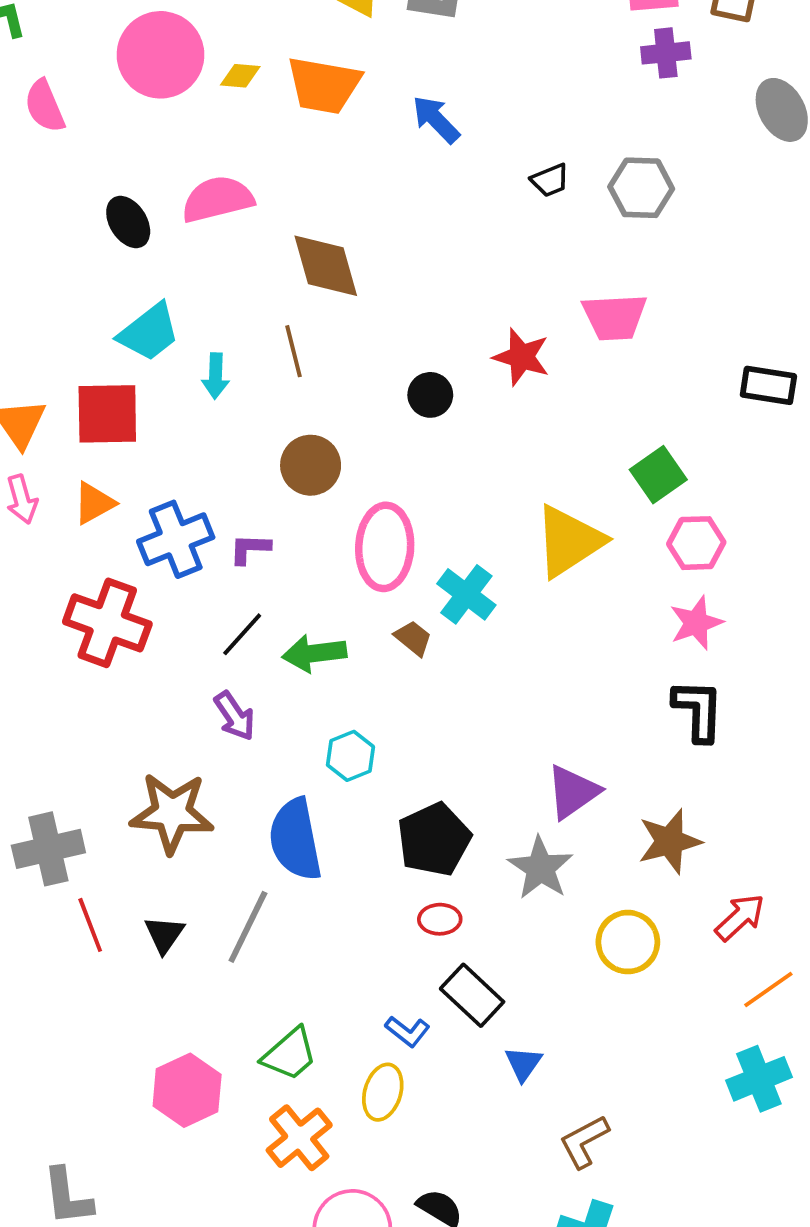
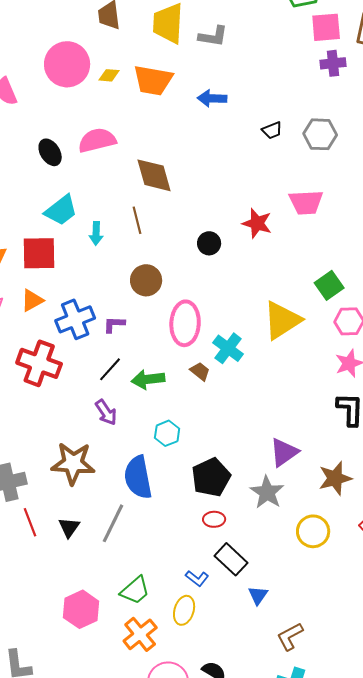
blue arrow: (436, 119) -> (212, 98), turned -44

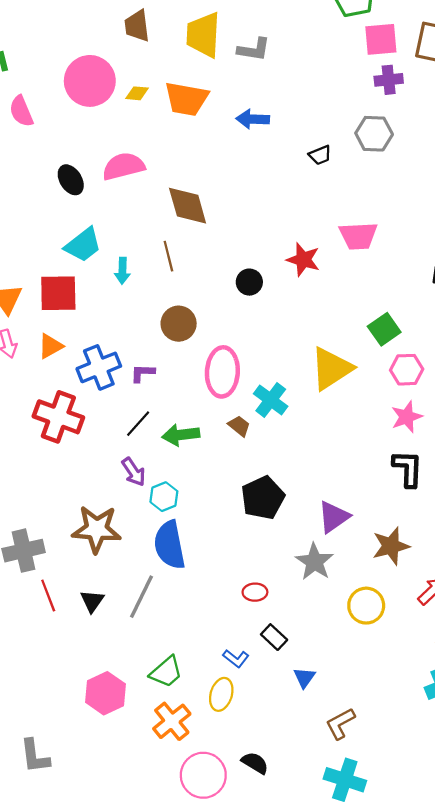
gray hexagon: (320, 134) -> (374, 134), moved
cyan hexagon: (167, 433) -> (164, 497), moved
black pentagon: (211, 477) -> (263, 498), moved
black rectangle: (231, 559) -> (274, 637), size x0.7

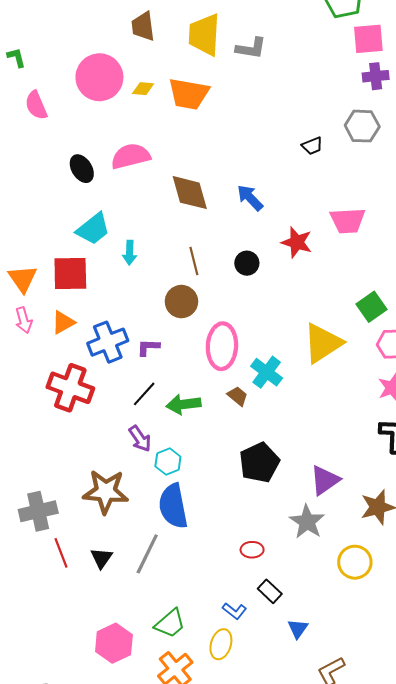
blue arrow: (253, 119) -> (250, 198), moved, turned 44
brown line: (168, 256) -> (194, 261), moved

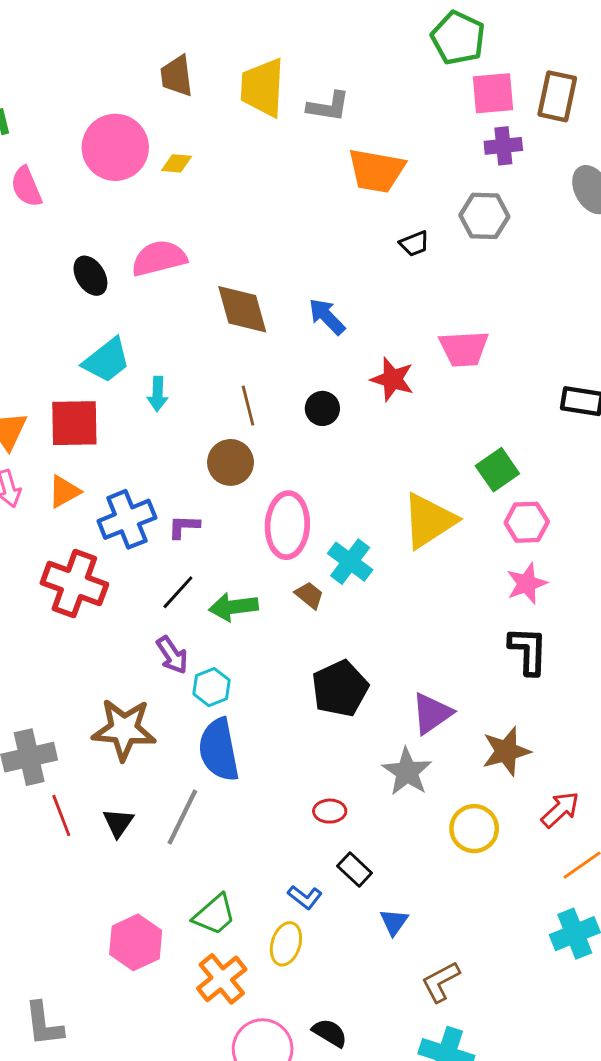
orange trapezoid: (189, 94) -> (376, 171), moved

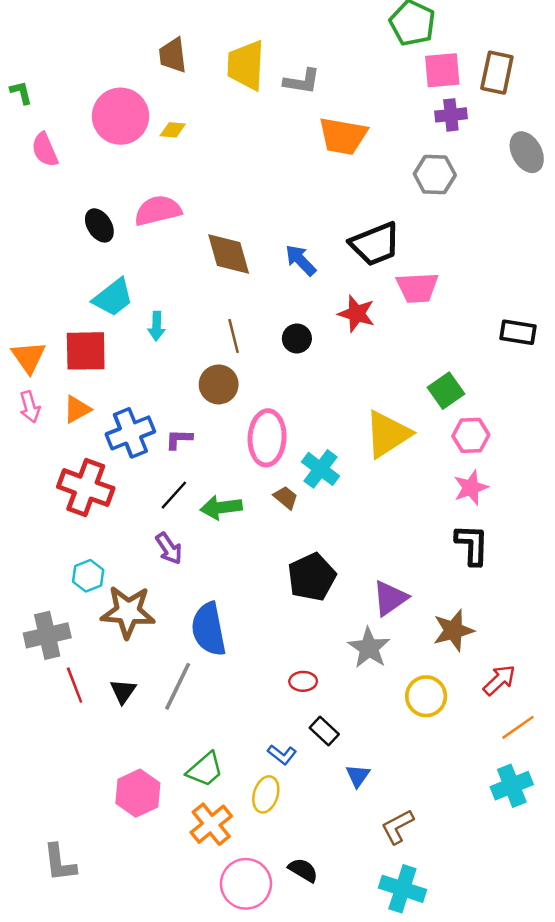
black trapezoid: (414, 244) -> (375, 244), moved, size x2.0
cyan hexagon: (212, 687) -> (88, 576), moved

